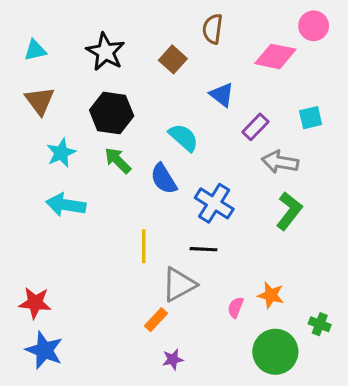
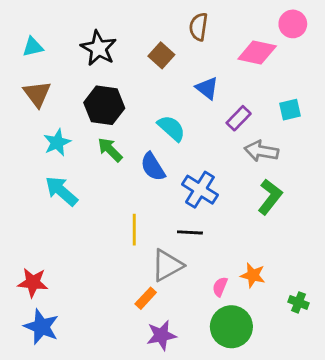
cyan arrow: (66, 205) -> (61, 191), turned 32
green circle: (275, 352) -> (231, 327), moved
purple star: (173, 359) -> (161, 335), size x1.5

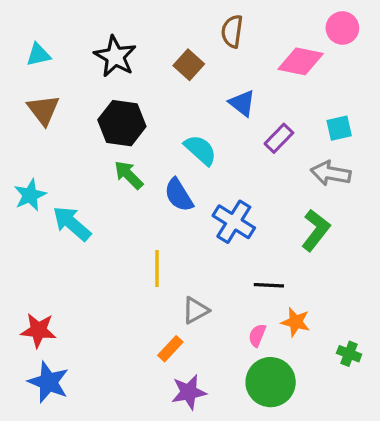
cyan star: (57, 142) -> (30, 195), moved
gray arrow: (261, 151) -> (331, 173), moved
black line: (190, 232) -> (269, 285), moved
gray triangle: (167, 265) -> (195, 310), size x0.7

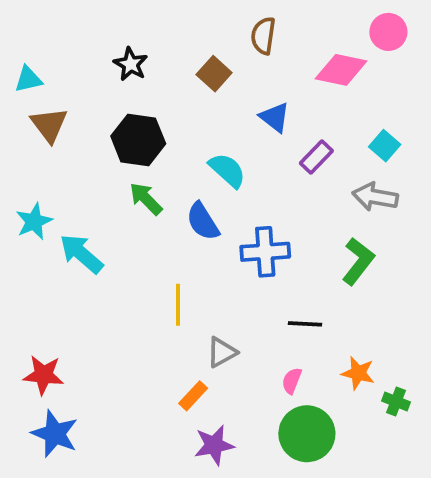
cyan triangle: (38, 55) -> (28, 79), moved
black star: (115, 56) -> (131, 64), size x0.7
cyan square: (339, 128) -> (385, 146), turned -36
blue cross: (234, 222) -> (265, 252), turned -36
orange star: (296, 322) -> (358, 373), moved

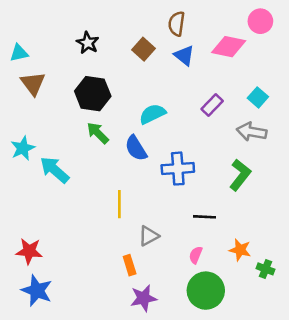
blue triangle: (275, 117) -> (184, 55), moved
cyan semicircle: (227, 170) -> (152, 114), turned -68
orange rectangle: (193, 396) -> (130, 265), turned -60

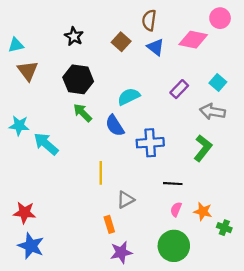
cyan star: (23, 148) -> (19, 126), turned 30
pink semicircle: (196, 255) -> (176, 209), moved

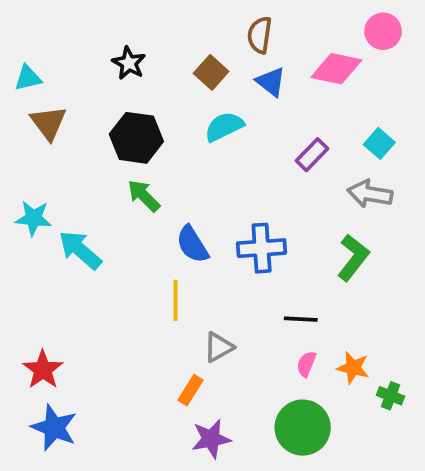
cyan semicircle: (129, 97) -> (224, 127), moved
blue semicircle: (115, 126) -> (192, 244), moved
red star: (24, 213) -> (43, 370), turned 30
orange rectangle: (109, 224) -> (191, 390), turned 49

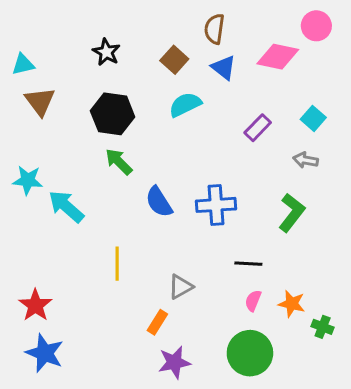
gray arrow: (370, 194) -> (306, 160), size x0.7
yellow line: (176, 300) -> (117, 264), moved

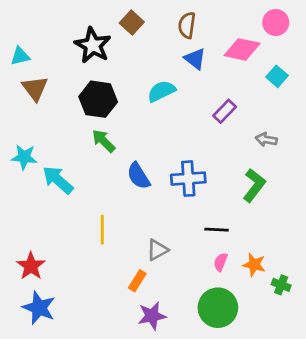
black star: (106, 52) -> (93, 45), size x1.5
brown square: (174, 60) -> (132, 23), moved
cyan square: (313, 118) -> (277, 76), moved

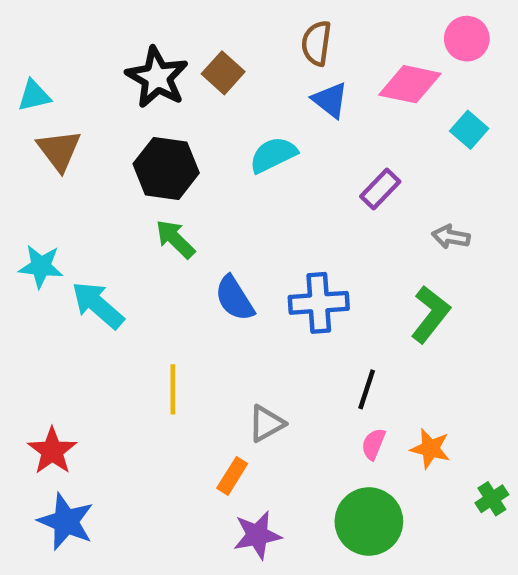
brown square: (132, 23) -> (223, 73), moved
black line: (217, 230) -> (367, 389), turned -75
green cross: (281, 285) -> (492, 499), moved, turned 36

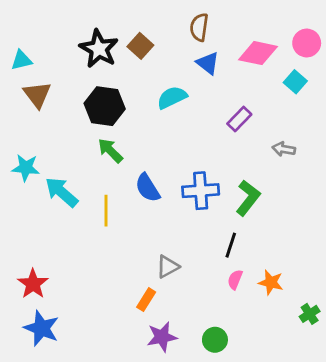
pink circle: (467, 39) -> (307, 43), moved
green L-shape: (430, 314) -> (248, 198), moved
yellow line: (173, 389) -> (106, 211), moved
green circle: (369, 522) -> (215, 340), moved, size x0.6

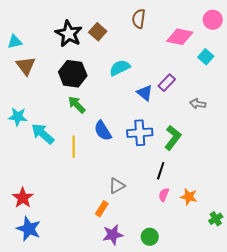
pink circle: (307, 43) -> (213, 20), moved
blue triangle: (208, 63) -> (145, 93), moved

